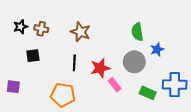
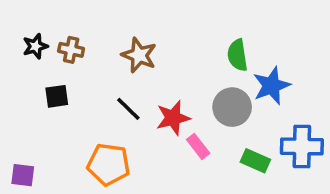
blue star: (157, 49) -> (271, 86), size x1.5
black line: (74, 63) -> (128, 109), turned -49
purple square: (13, 87) -> (23, 175), moved

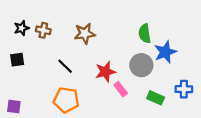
brown star: (139, 55) -> (85, 34), turned -30
black square: (57, 96) -> (17, 60), moved
black line: (128, 109) -> (65, 66), moved
blue cross: (302, 146) -> (184, 89), size x0.7

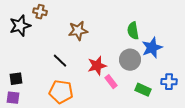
black star: (22, 28) -> (20, 26), size x1.5
brown cross: (43, 30) -> (40, 12), moved
black square: (17, 60) -> (16, 79), moved

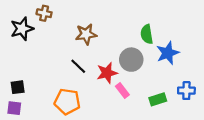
gray circle: (130, 60) -> (131, 60), moved
black line: (60, 61) -> (78, 66), moved
green rectangle: (143, 90) -> (158, 99), turned -42

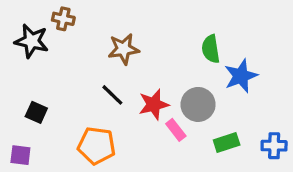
black star: (22, 29) -> (32, 41), turned 30
gray circle: (131, 60) -> (198, 104), moved
black square: (18, 87) -> (36, 112), moved, turned 32
blue cross: (186, 91) -> (274, 146), moved

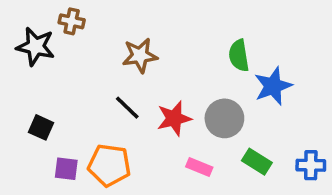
pink rectangle: (176, 130) -> (199, 167), moved, turned -30
green rectangle: (227, 142) -> (257, 162), turned 50
purple square: (20, 155) -> (66, 169), moved

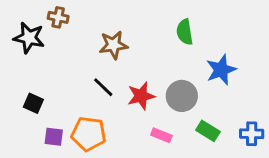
green semicircle: (239, 55) -> (185, 32), moved

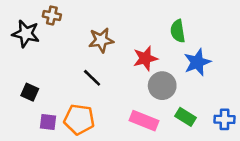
green semicircle: (185, 32) -> (178, 31), moved
red star: (141, 96) -> (145, 58), moved
pink rectangle: (161, 135) -> (144, 121), size x1.5

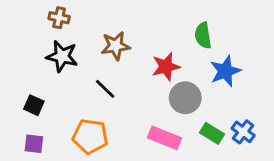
black star: (26, 34) -> (62, 56), moved
blue cross: (225, 119) -> (243, 132), moved, turned 36
purple square: (48, 122) -> (34, 144), moved

